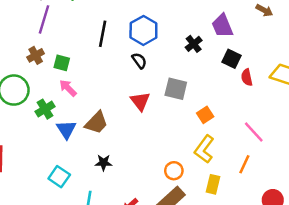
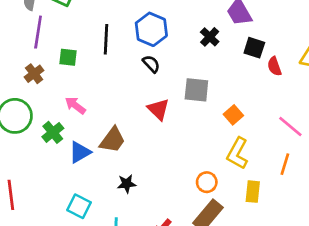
green square: (62, 63) -> (68, 57), moved
blue triangle: (66, 130) -> (80, 152), turned 40

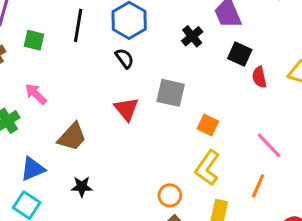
orange square: (233, 115) -> (208, 125), turned -30
blue triangle: (80, 152) -> (33, 169), moved

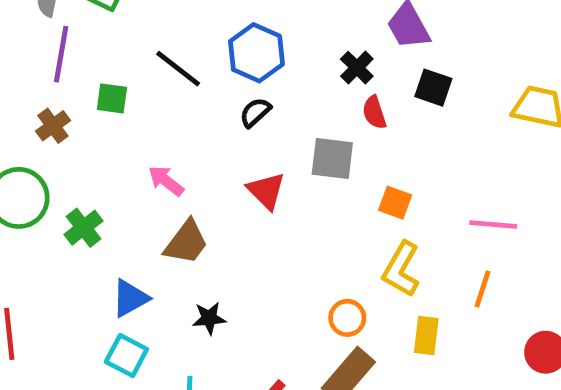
black line: (78, 25) -> (178, 69), turned -56
black semicircle: (124, 58) -> (255, 112), turned -90
red semicircle: (259, 77) -> (374, 112), moved
pink arrow: (36, 94) -> (166, 181), moved
pink line: (269, 145) -> (493, 225), turned -36

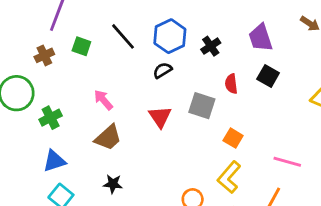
black cross: (357, 68) -> (211, 46), moved
blue triangle: (130, 298) -> (54, 161), moved

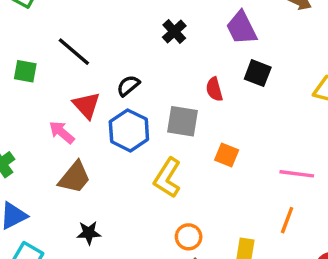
blue hexagon: (170, 36) -> (129, 130), moved
black cross: (211, 46) -> (174, 32), moved
red triangle: (160, 117) -> (86, 105), moved
yellow L-shape: (229, 177) -> (167, 178), moved

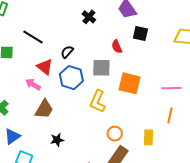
orange square: (227, 155) -> (130, 83), size x1.6

